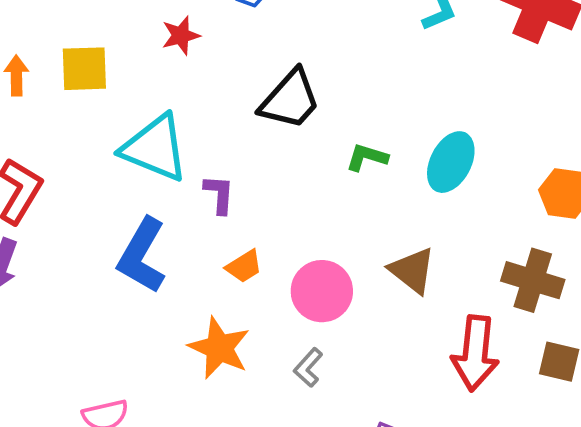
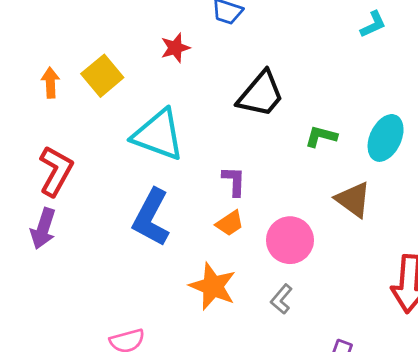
yellow square: (84, 69) -> (102, 76), turned -36
purple L-shape: (219, 194) -> (234, 181), moved
brown triangle: (412, 270) -> (353, 200), moved

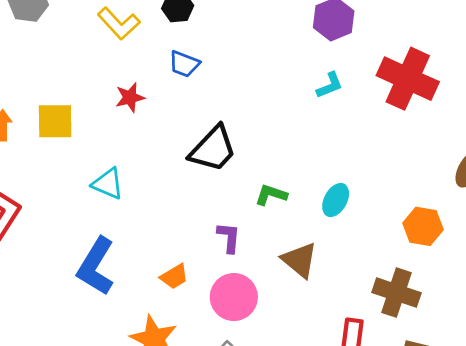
yellow square: (102, 76) -> (55, 121), turned 36
cyan triangle: (158, 135) -> (108, 184), size x0.6
cyan ellipse: (386, 138) -> (336, 200), size x0.7
purple L-shape: (234, 181) -> (229, 237), moved

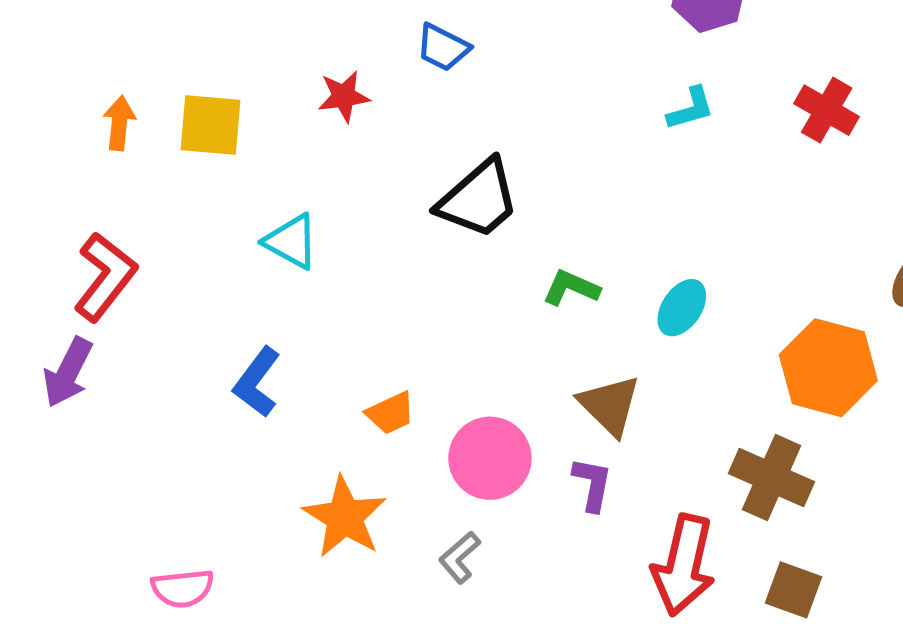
red cross: (408, 79) -> (827, 110), size x0.6
orange hexagon: (423, 226) -> (828, 368), size x1.4
purple L-shape: (229, 237) -> (592, 484), moved
blue L-shape: (96, 266) -> (257, 382), size x0.7

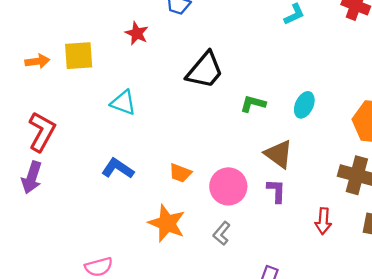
red star: (344, 96) -> (137, 33), turned -30
orange arrow: (119, 123) -> (37, 61), turned 85
blue L-shape: (257, 382) -> (118, 169), turned 96
orange trapezoid: (391, 413) -> (180, 173), turned 55
red arrow: (684, 565) -> (323, 221), size x0.6

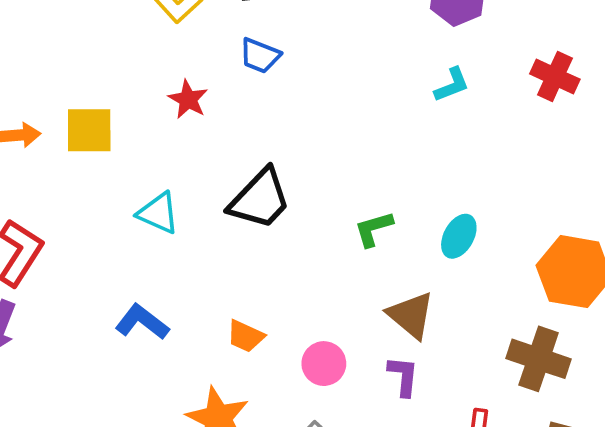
black trapezoid: (205, 70) -> (260, 199), moved
green L-shape: (253, 104) -> (374, 229), turned -35
pink circle: (228, 186) -> (324, 364), size x0.7

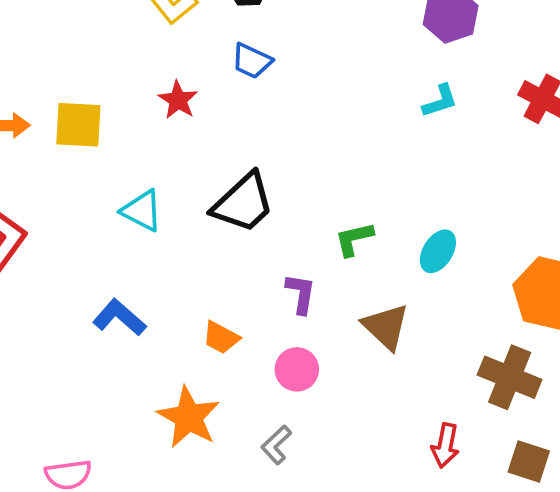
purple L-shape: (403, 376) -> (301, 294), moved

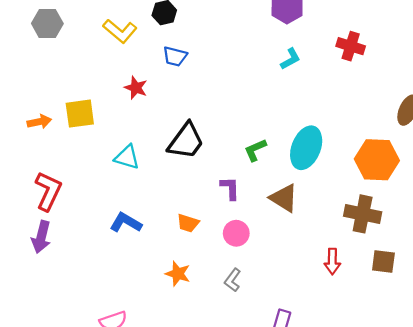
cyan ellipse: (438, 251) -> (306, 148), size x1.6
orange star: (189, 417) -> (178, 274), size x0.7

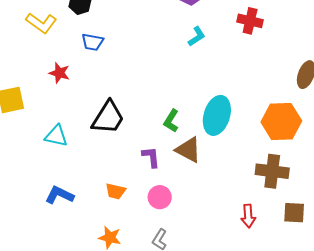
green L-shape: (255, 150) -> (171, 121), turned -30
brown triangle: (284, 198) -> (188, 150), moved

